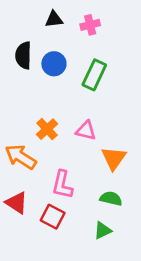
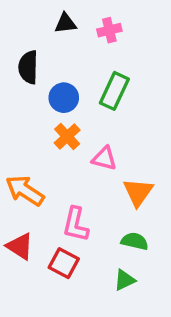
blue circle: (54, 64) -> (64, 98), moved
orange cross: (47, 129) -> (67, 136), moved

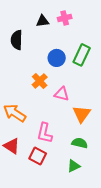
black triangle: (65, 23) -> (43, 21), moved
green rectangle: (114, 91) -> (82, 55), moved
blue circle: (64, 98) -> (57, 58), moved

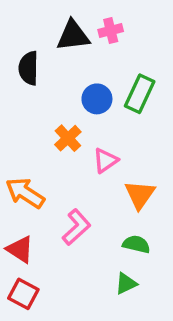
black triangle: (43, 21) -> (73, 36), size x1.5
pink triangle: (62, 94) -> (106, 160), turned -49
pink L-shape: (45, 133) -> (76, 227), turned -145
red square: (38, 156) -> (23, 294), moved

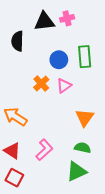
green rectangle: (140, 94) -> (85, 57), turned -30
pink triangle: (106, 160) -> (64, 86), moved
pink L-shape: (76, 227) -> (44, 150), moved
green triangle: (126, 284) -> (76, 171), size x1.5

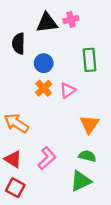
blue circle: (59, 60) -> (44, 63), moved

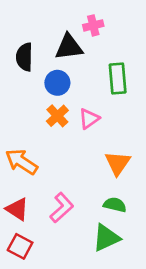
black triangle: (47, 23) -> (69, 47), moved

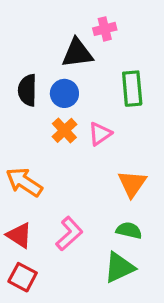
black semicircle: (24, 57) -> (27, 90), moved

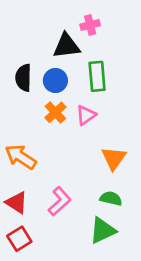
green rectangle: (132, 89) -> (97, 76), moved
red square: (23, 277) -> (19, 239), turned 30

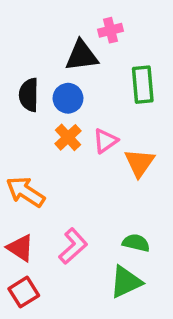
green rectangle: (97, 76) -> (143, 85), moved
orange triangle: (114, 158) -> (139, 163), moved

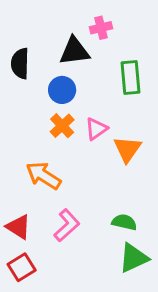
black semicircle: (29, 95) -> (20, 64), moved
orange arrow: (25, 192) -> (43, 176), moved
green triangle: (126, 282) -> (134, 258), moved

